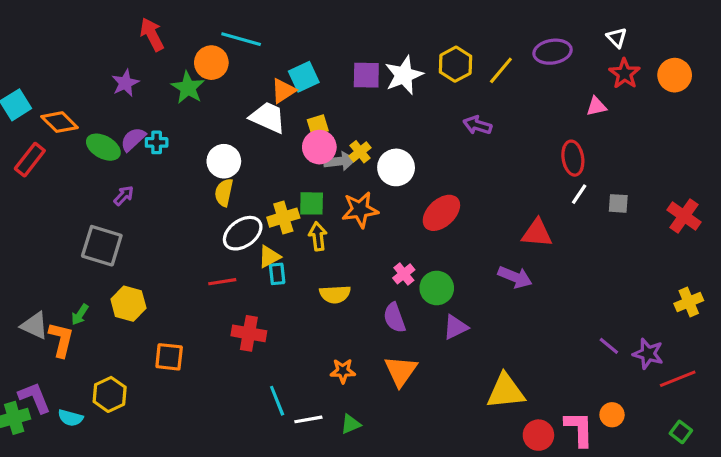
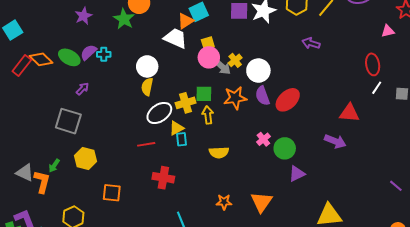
orange diamond: (60, 122) -> (41, 59), moved
gray arrow: (340, 161) -> (222, 66), turned 48
purple semicircle: (394, 318) -> (262, 96), moved

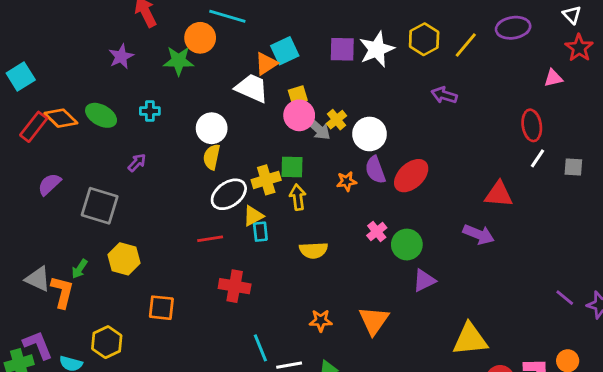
green star: (124, 19) -> (179, 61), turned -30
purple semicircle: (89, 52) -> (49, 184), moved
purple arrow: (82, 89) -> (137, 163), moved
orange star: (235, 98) -> (347, 181), moved, size x0.6

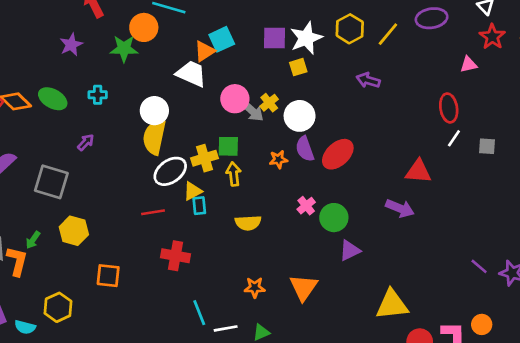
yellow square: (298, 95) -> (298, 67), moved
yellow semicircle: (212, 157) -> (154, 137), size x1.5

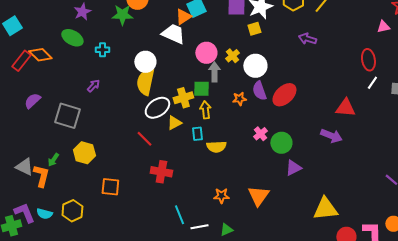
green ellipse: (53, 99) -> (72, 38), moved
gray arrow: (252, 111) -> (214, 72), moved, turned -132
cyan rectangle: (199, 206) -> (197, 134), moved
red line: (153, 212) -> (144, 139), turned 54
cyan semicircle: (25, 327) -> (44, 214), moved

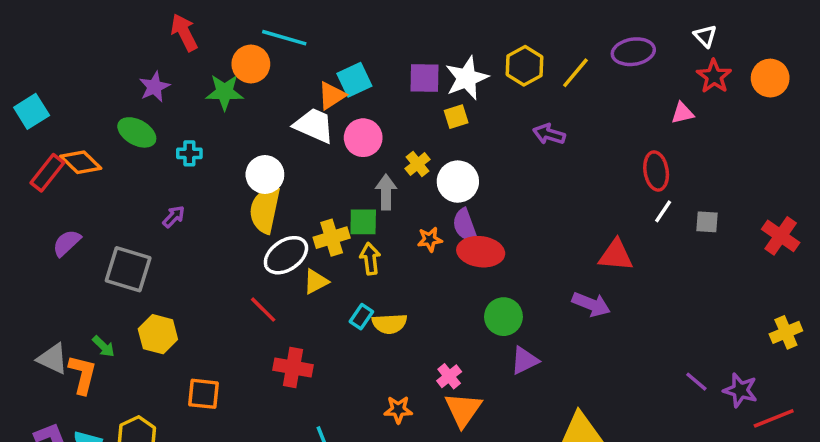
pink circle: (206, 53) -> (363, 138), moved
red ellipse: (284, 95) -> (481, 252), moved, turned 50
cyan rectangle: (197, 134) -> (361, 317), moved, turned 40
pink cross: (260, 134) -> (449, 376), moved
green arrow: (53, 160) -> (104, 346), turned -80

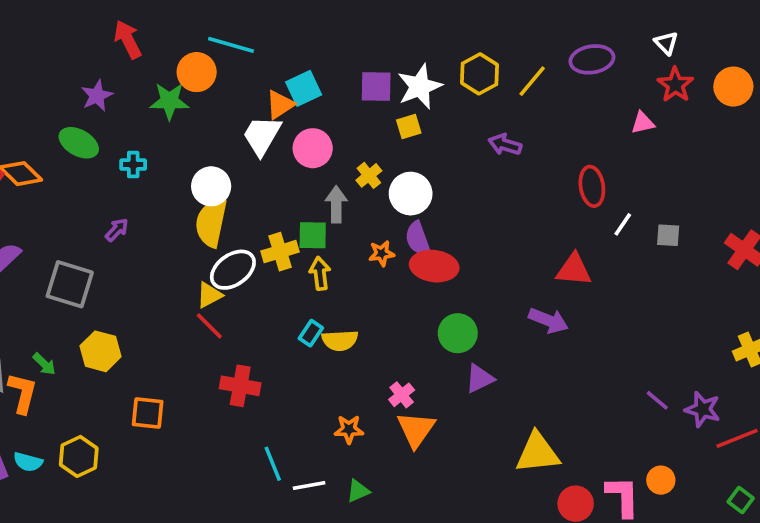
white trapezoid: (314, 125) -> (262, 136), turned -84
red ellipse: (656, 171) -> (592, 186), moved
yellow triangle: (316, 282) -> (209, 295), moved

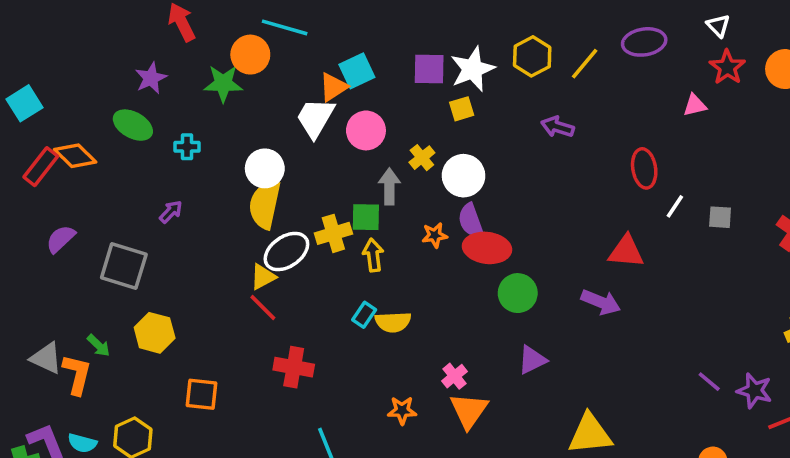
green circle: (458, 333) -> (518, 293), moved

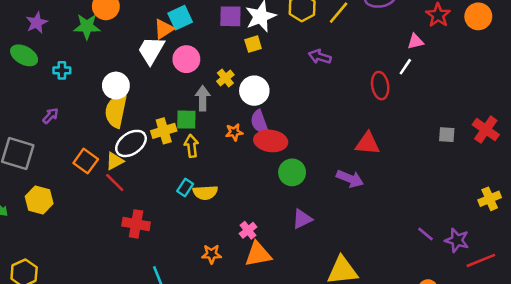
white line: (675, 206) -> (405, 67), moved
gray square: (720, 217) -> (447, 135), moved
orange square: (202, 394) -> (86, 161), moved, turned 30
orange triangle: (469, 411) -> (258, 254), turned 44

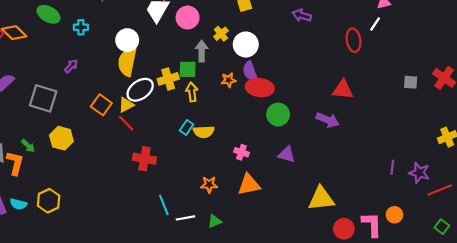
purple triangle: (302, 219) -> (287, 154), turned 42
pink cross: (248, 230) -> (241, 152), moved, turned -32
purple line: (425, 234) -> (392, 167), turned 56

